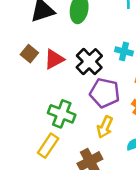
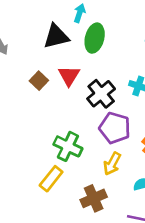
red triangle: (54, 59) -> (69, 76), moved, turned -35

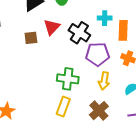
red triangle: (69, 76) -> (52, 27), turned 30
brown square: (39, 81) -> (31, 38), turned -32

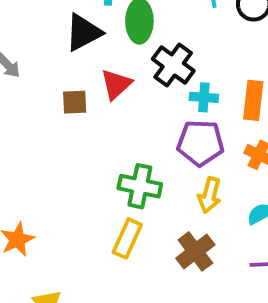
cyan cross: (105, 18) -> (204, 97), moved
black cross: (79, 33) -> (173, 65), moved

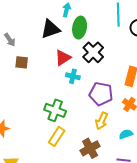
cyan cross: (204, 97) -> (73, 76), moved
brown square: (75, 102) -> (22, 62), moved
green cross: (140, 186) -> (55, 110), moved

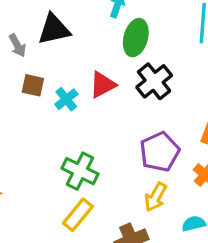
black triangle: (50, 29) -> (54, 29), moved
cyan cross: (73, 76) -> (66, 99), moved, turned 32
purple pentagon: (101, 94) -> (160, 152), turned 30

